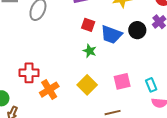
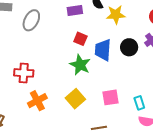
blue trapezoid: (111, 35) -> (103, 50), turned 70
green star: (90, 51) -> (80, 65), size x1.5
red cross: (29, 73) -> (24, 73), moved

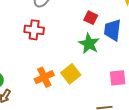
red cross: (24, 73) -> (34, 30), moved
yellow square: (75, 99) -> (71, 74), moved

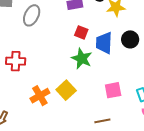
red cross: (34, 30) -> (16, 61), moved

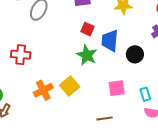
black circle: (130, 39) -> (135, 54), moved

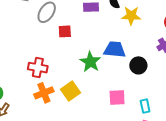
red square: (88, 29) -> (65, 31), moved, turned -32
blue trapezoid: (110, 41) -> (115, 49), turned 85
red cross: (21, 55) -> (38, 68), moved

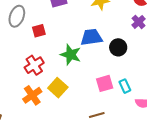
red cross: (38, 68) -> (34, 65), moved, turned -30
cyan rectangle: (145, 106) -> (125, 86), moved

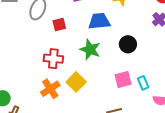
blue trapezoid: (91, 37) -> (99, 21), moved
black circle: (118, 47) -> (128, 44), moved
red cross: (34, 65) -> (53, 59), turned 36

